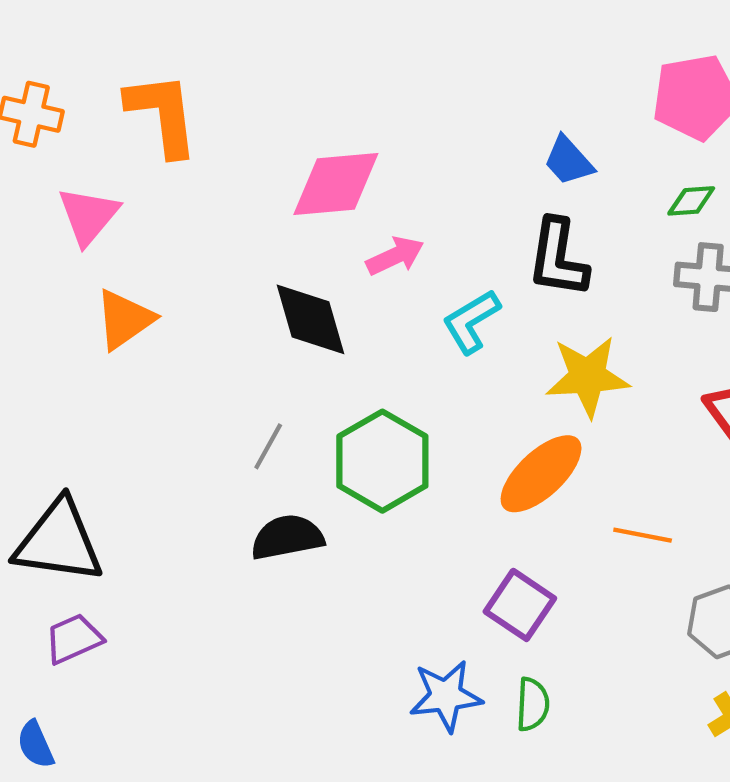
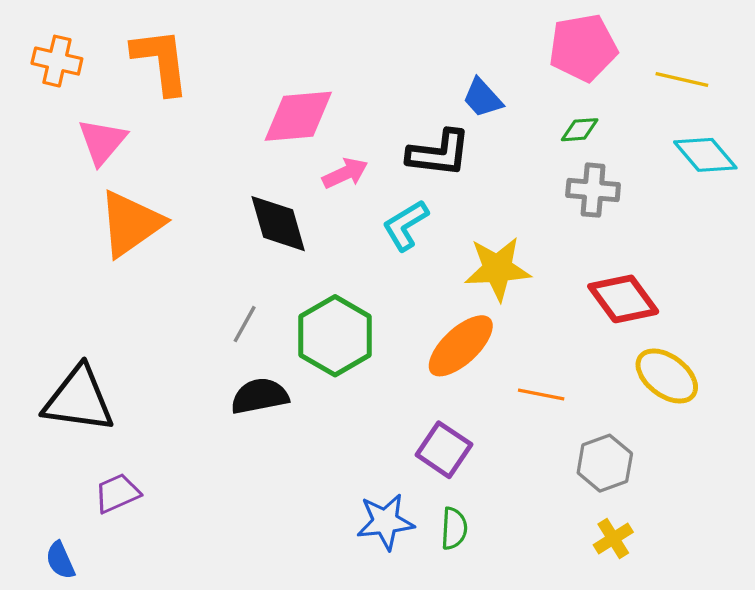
black L-shape: (558, 258) -> (439, 153), moved, turned -92
orange triangle: (124, 319) -> (131, 224), size x1.4
purple trapezoid: (74, 639) -> (117, 493), moved

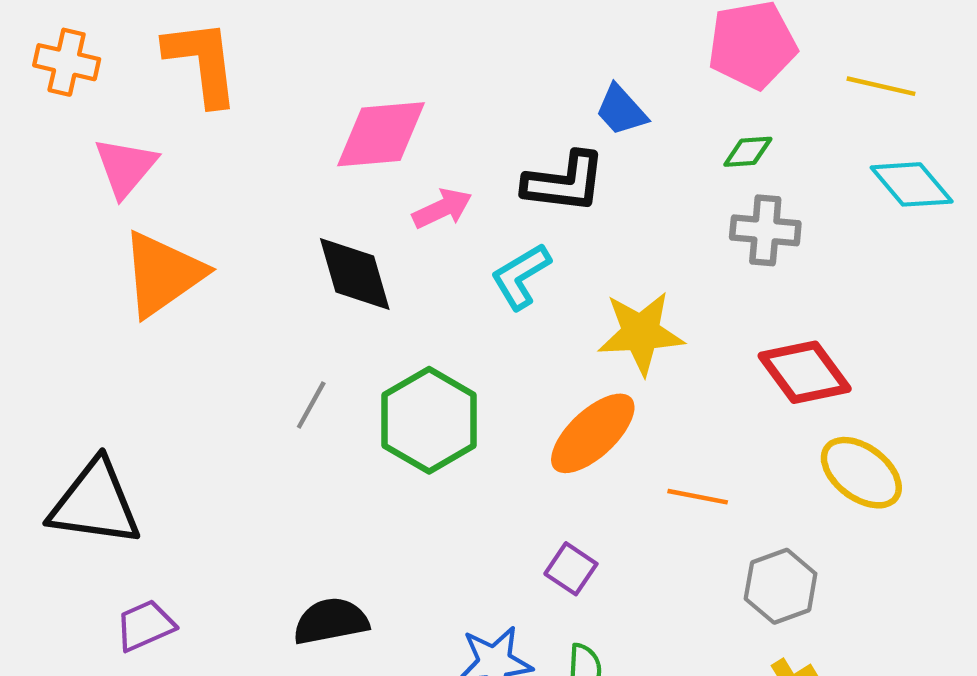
black semicircle: (260, 396) -> (331, 621), moved
purple square: (444, 450) -> (571, 569), size x0.7

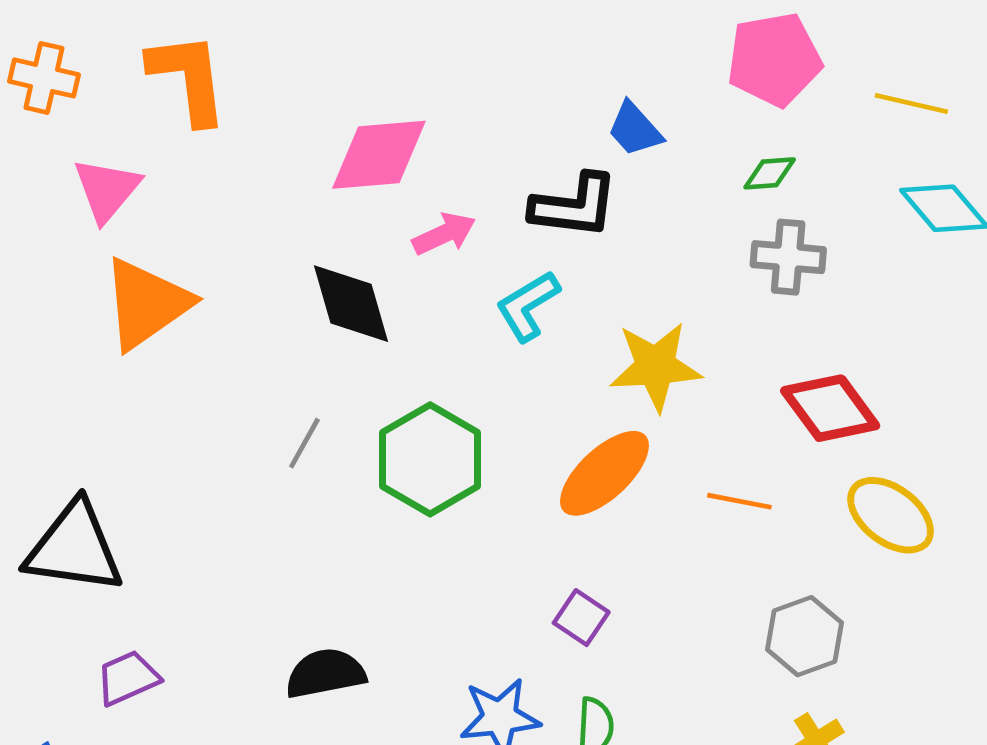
orange line: (698, 497) -> (739, 501), moved

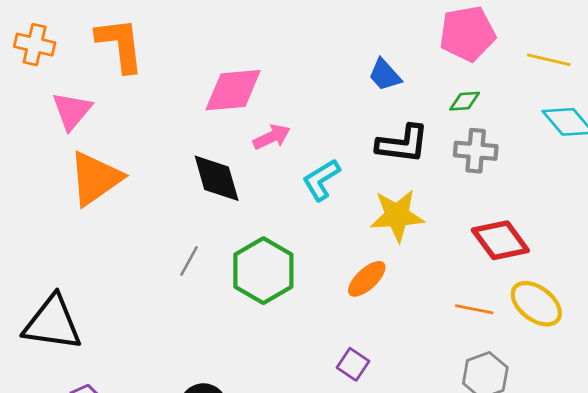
black L-shape: (574, 206) -> (403, 144), moved
orange ellipse: (604, 473) -> (367, 279), size x0.7
orange line: (739, 501) -> (474, 309), moved

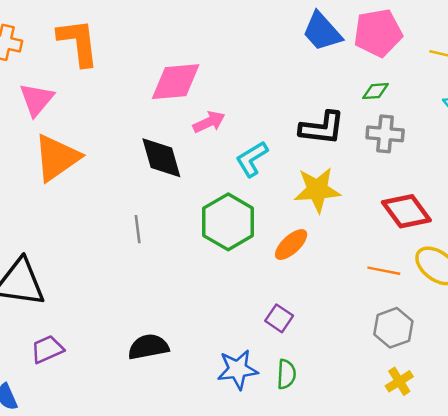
blue trapezoid: (385, 75) -> (322, 32), moved, size x1.4
gray line: (189, 261) -> (138, 229), turned -36
green hexagon: (263, 271) -> (228, 222), moved

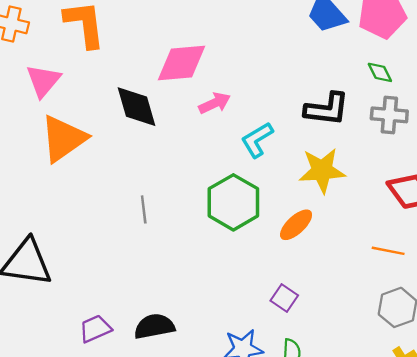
green diamond: (376, 91) -> (380, 72), turned 68
black diamond: (161, 158) -> (137, 107), moved
purple trapezoid: (47, 349) -> (95, 329), moved

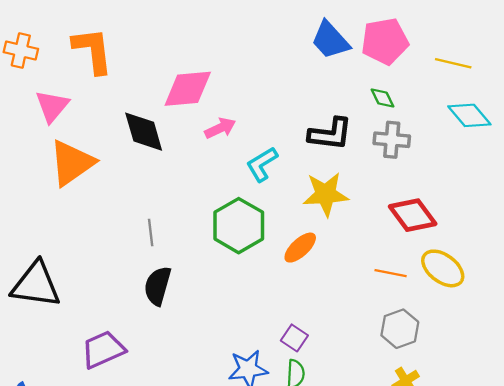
purple square: (284, 298) -> (294, 338), moved
black semicircle: (154, 326) -> (158, 286), moved, turned -63
purple trapezoid: (95, 329) -> (103, 350), size x1.4

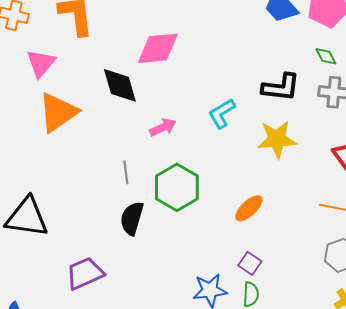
pink arrow: (220, 128) -> (163, 127), moved
green hexagon: (239, 226) -> (177, 187), moved
orange ellipse: (300, 248) -> (249, 208), moved

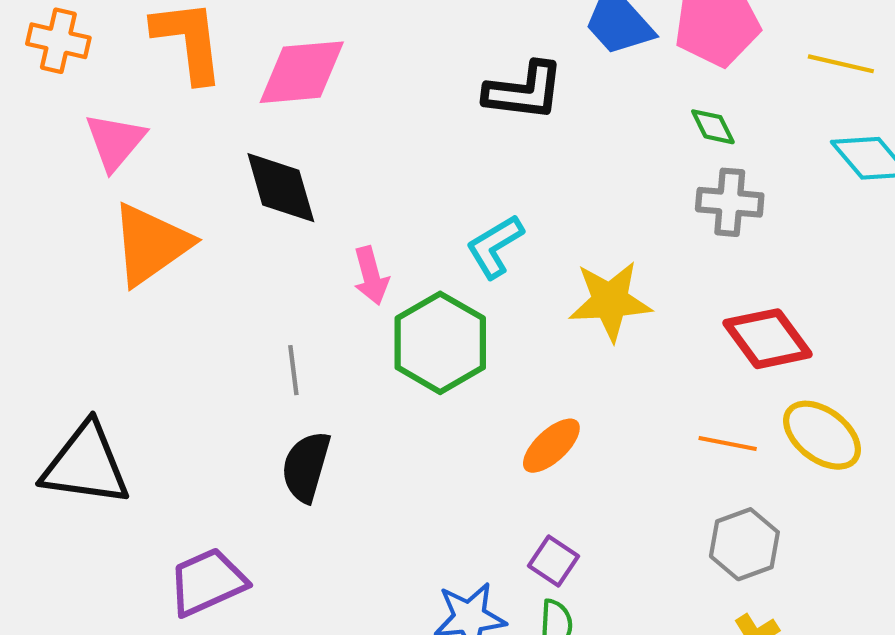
pink diamond: (158, 48) -> (302, 72), moved
black L-shape: (281, 87) -> (524, 91), moved
pink arrow: (163, 127) -> (371, 276), turned 100
green hexagon: (177, 187) -> (440, 343), moved

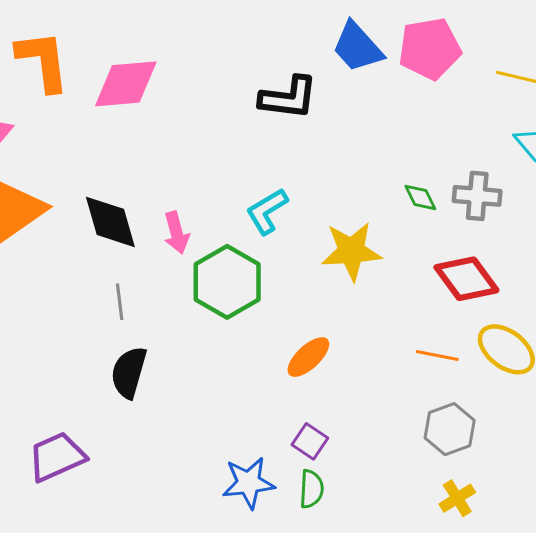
green diamond: (713, 127) -> (420, 197), moved
black diamond: (281, 188) -> (110, 222), moved
gray cross: (730, 202) -> (477, 196), moved

